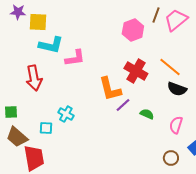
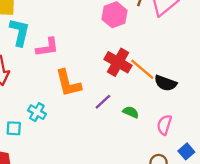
cyan L-shape: (51, 45) -> (20, 32), turned -90
orange line: (170, 67) -> (142, 69), moved
orange L-shape: (110, 89) -> (68, 83), moved

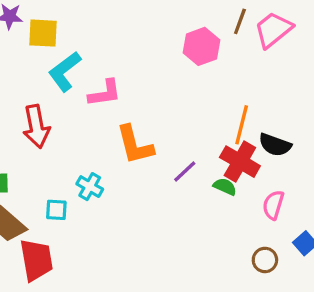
cyan L-shape: (20, 32) -> (65, 71), turned -140
red cross: (118, 62) -> (240, 162), moved
orange line: (142, 69) -> (242, 125), turned 64

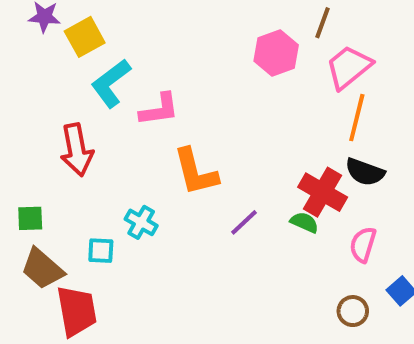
pink trapezoid: (273, 30) -> (349, 67), moved
yellow square: (43, 33) -> (85, 37), turned -32
orange line: (242, 125) -> (357, 118), moved
purple line: (185, 172) -> (244, 222), moved

